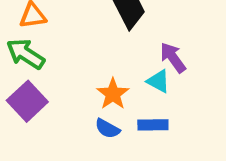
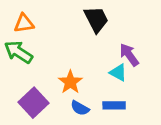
orange star: (113, 94) -> (70, 82), moved
purple square: (27, 101) -> (33, 103), moved

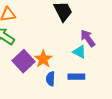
purple square: (33, 103) -> (23, 61), moved
blue semicircle: (80, 108) -> (50, 79), turned 64

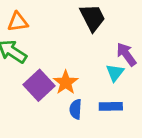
cyan triangle: (79, 52) -> (115, 73), turned 40

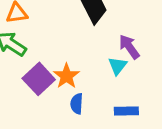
blue rectangle: (111, 106) -> (126, 111), moved

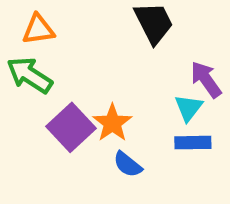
blue semicircle: (77, 104) -> (128, 164), turned -54
blue rectangle: (126, 111) -> (193, 143), moved

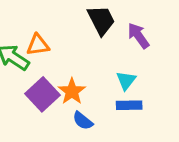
orange triangle: (38, 29) -> (38, 45), moved
purple arrow: (206, 79) -> (138, 36), moved

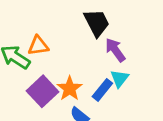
purple arrow: (138, 36) -> (115, 50), moved
blue rectangle: (129, 105) -> (102, 90), moved, turned -50

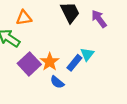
orange triangle: (38, 46) -> (24, 18), moved
purple arrow: (115, 50) -> (99, 19), moved

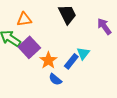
purple arrow: (99, 19) -> (104, 26), moved
purple square: (29, 64) -> (29, 47), moved

